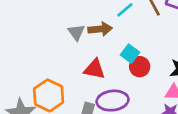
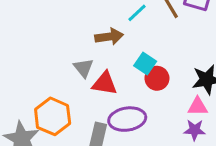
gray triangle: (76, 32) -> (83, 68), moved

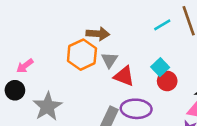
brown arrow: (109, 37) -> (98, 34), moved
orange hexagon: (53, 116) -> (82, 55), moved

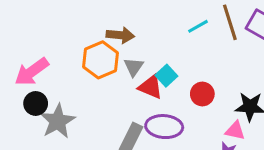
pink arrow: (25, 66) -> (32, 72), size x1.6
cyan square: (160, 67) -> (166, 76), moved
black circle: (15, 90) -> (36, 103), moved

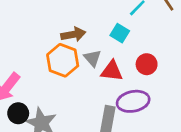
cyan square: (166, 76) -> (120, 33), moved
red circle: (202, 94) -> (147, 64), moved

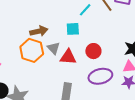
cyan square: (120, 33) -> (73, 29), turned -32
purple ellipse: (133, 101) -> (100, 76), moved

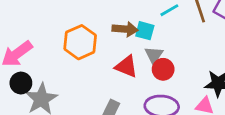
brown arrow: (39, 31) -> (125, 29), moved
gray triangle: (54, 48) -> (154, 55), moved

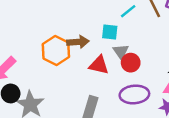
brown arrow: (125, 29) -> (78, 42), moved

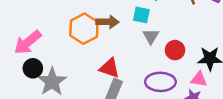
red circle: (131, 63) -> (175, 50), moved
red triangle: (99, 65) -> (109, 68), moved

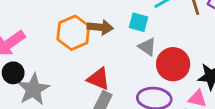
gray triangle: (151, 36) -> (147, 47), turned -30
red circle: (175, 50) -> (173, 64), size x1.5

